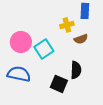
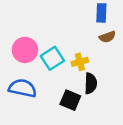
yellow cross: (67, 25) -> (80, 62), moved
brown semicircle: (81, 39) -> (107, 37), moved

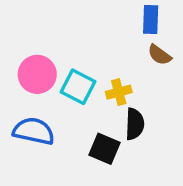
brown semicircle: (107, 37) -> (160, 55), turned 56
cyan square: (52, 58) -> (78, 87), turned -30

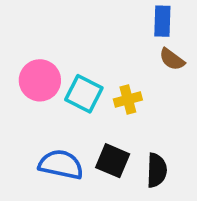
black semicircle: (135, 124) -> (157, 170), moved
blue semicircle: (34, 131) -> (61, 165), moved

